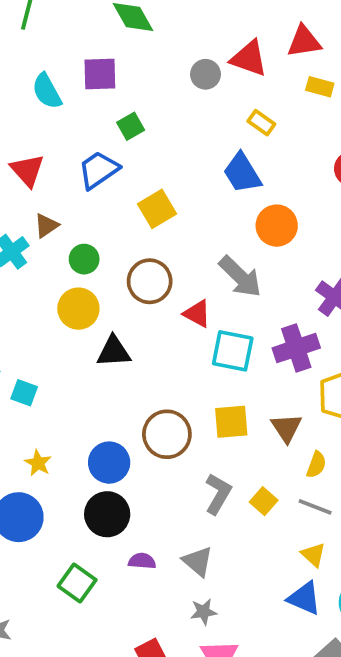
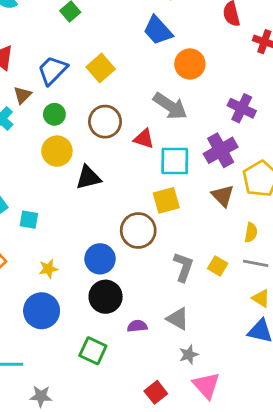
blue trapezoid: (98, 170) -> (52, 70), moved
yellow square: (231, 422) -> (166, 200), moved
brown triangle: (286, 428) -> (223, 196), moved
yellow star: (38, 463) -> (48, 269), turned -30

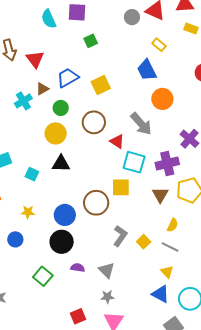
black triangle: (88, 178) -> (61, 164), moved
cyan square: (29, 220) -> (32, 174), moved
blue circle: (42, 311) -> (15, 239), size x0.6

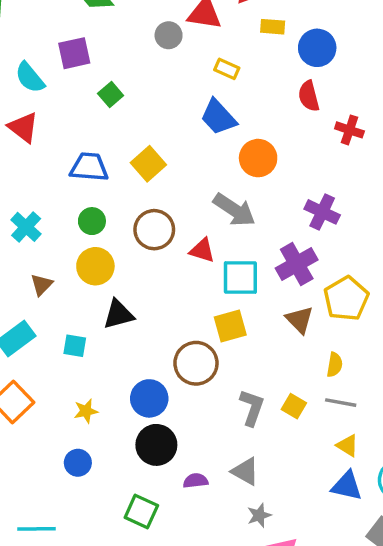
red triangle: (35, 59) -> (23, 127), moved
blue trapezoid: (68, 78) -> (89, 167), turned 50
brown triangle: (42, 89) -> (41, 285), moved

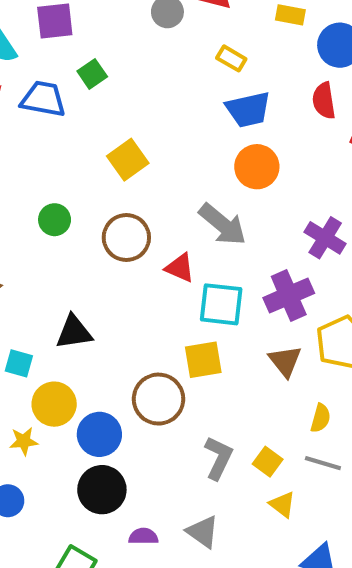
blue trapezoid: (218, 117) -> (248, 109), moved, turned -66
blue trapezoid: (89, 167) -> (43, 99), moved
yellow circle: (95, 266) -> (54, 404), moved
yellow triangle: (347, 446) -> (282, 504), moved

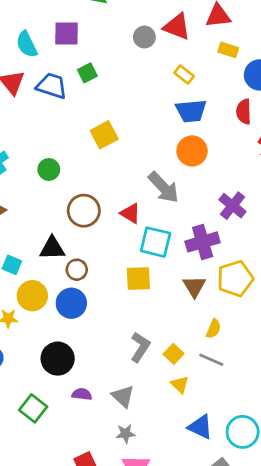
brown circle: (126, 238) -> (84, 211), moved
brown circle: (159, 399) -> (77, 270), moved, size x0.6
blue circle: (99, 434) -> (71, 303), moved

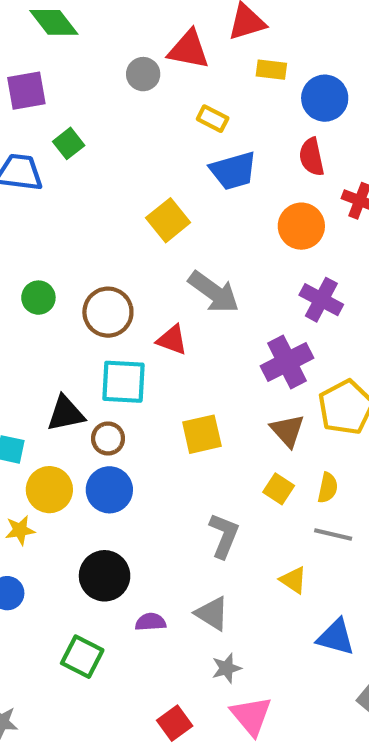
yellow square: (104, 135) -> (168, 220), moved
orange circle: (192, 151) -> (301, 226), moved
brown circle: (84, 211) -> (108, 312), moved
cyan square: (156, 242) -> (123, 382), moved
yellow square: (174, 354) -> (279, 489), moved

